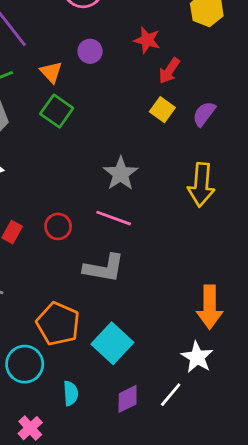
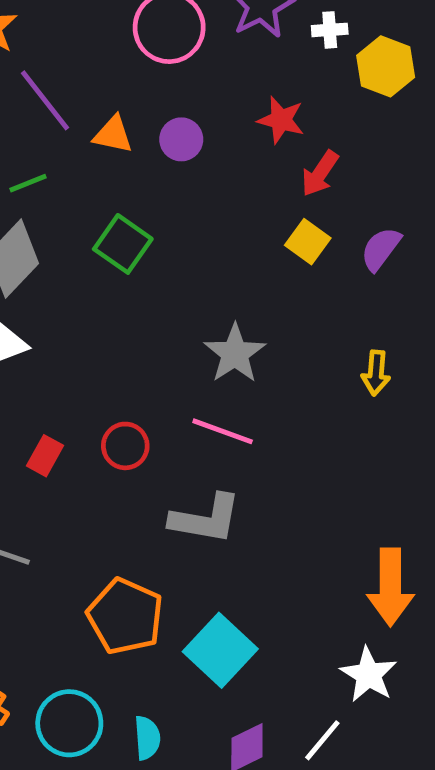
orange triangle: (51, 72) -> (113, 135), moved, turned -35
yellow arrow: (201, 185) -> (376, 373), size x0.6
cyan circle: (25, 364) -> (69, 723), moved

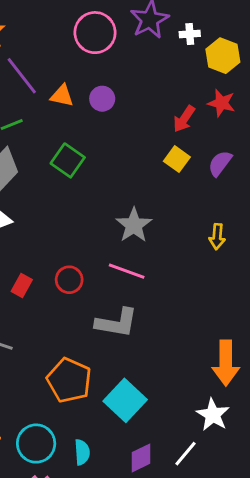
red star: (281, 120) -> (221, 103), moved

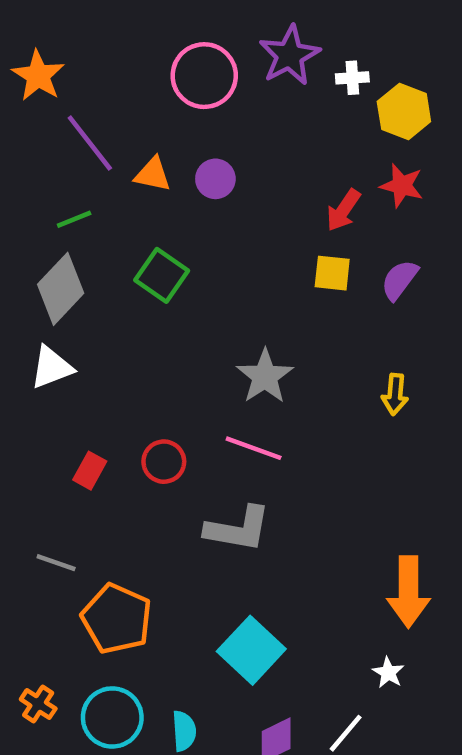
yellow square: (177, 159) -> (332, 273), turned -30
orange pentagon: (69, 380) -> (117, 619), moved
white star: (213, 415) -> (388, 673), size x0.6

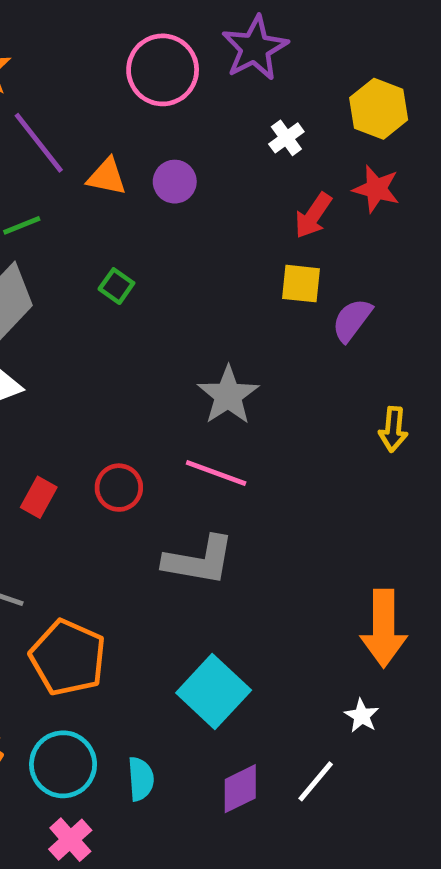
white cross: (352, 78) -> (286, 138), moved, turned -32
green square: (162, 275) -> (116, 286), size x0.6
purple semicircle: (399, 280) -> (352, 320), moved
yellow arrow: (395, 394) -> (393, 429), moved

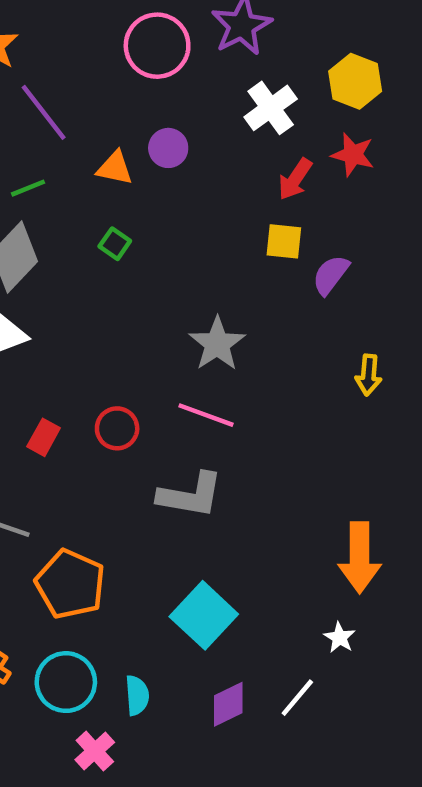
white cross: (286, 138) -> (271, 108), size x1.6
orange triangle: (107, 177) -> (115, 168), moved
pink cross: (70, 840) -> (95, 751), moved

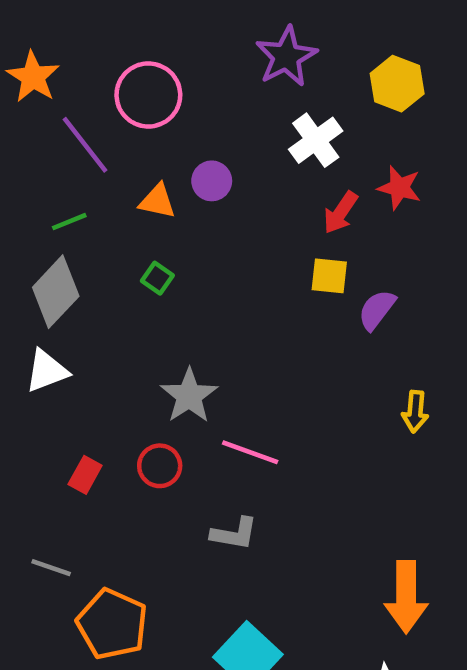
pink circle: (157, 46) -> (148, 95), moved
yellow hexagon: (355, 81) -> (397, 84), moved
gray star: (217, 344) -> (189, 396), moved
gray L-shape: (190, 495) -> (234, 534), size x0.7

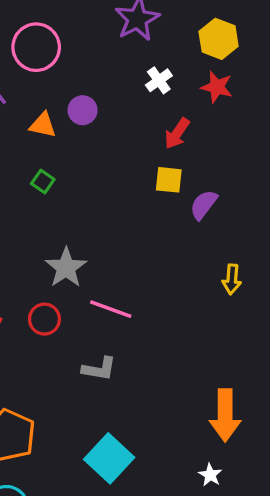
white cross: (316, 140) -> (159, 80), size x0.7
red star: (399, 188) -> (217, 87), moved

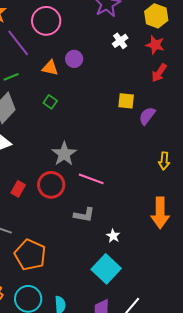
red arrow: (177, 133) -> (159, 73), moved
red circle: (44, 319) -> (51, 185), size x1.4
orange arrow: (225, 415) -> (160, 213), moved
cyan square: (109, 458) -> (106, 269), moved
white star: (210, 475) -> (113, 236), moved

